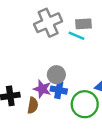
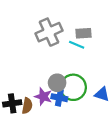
green circle: (85, 104) -> (73, 87), moved
brown semicircle: (33, 105) -> (27, 106), moved

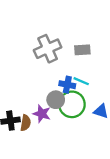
cyan line: (77, 45) -> (81, 81), moved
blue cross: (59, 98) -> (67, 85), moved

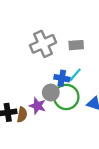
cyan line: (81, 81) -> (75, 75), turned -72

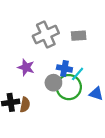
cyan line: (75, 75) -> (78, 74), moved
purple star: (38, 106) -> (26, 67), moved

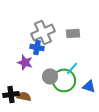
blue cross: (64, 68) -> (37, 47), moved
brown semicircle: (25, 105) -> (24, 96), turned -88

